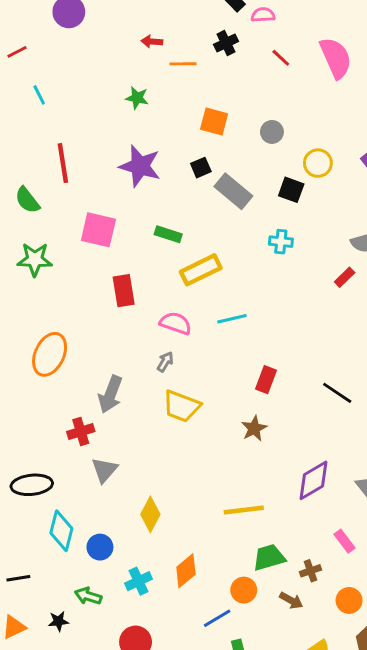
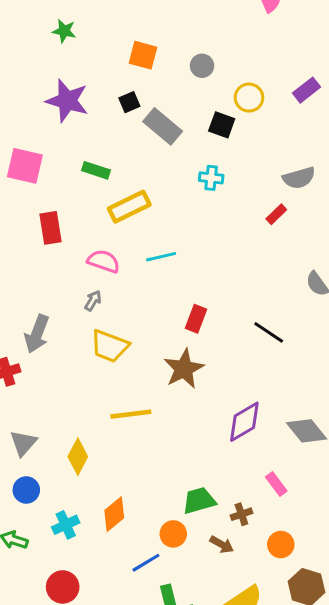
brown star: (254, 428) -> (184, 369), size x1.5
gray triangle: (104, 470) -> (23, 443), moved
yellow line: (244, 510) -> (131, 414), moved

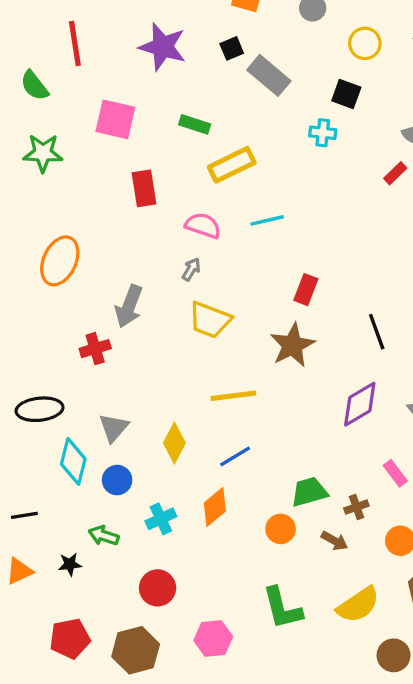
black square: (222, 125) -> (346, 94), moved
black line: (269, 332) -> (377, 332), moved, turned 36
blue line: (146, 563) -> (235, 456), moved

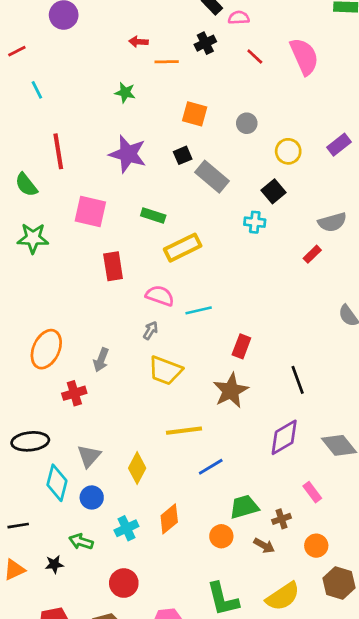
black square: (346, 94) -> (273, 191), turned 30
cyan line: (267, 220) -> (199, 310), moved
orange ellipse: (60, 261) -> (46, 349), moved
gray arrow: (129, 306) -> (101, 360), size x0.7
blue line: (235, 456) -> (211, 467), moved

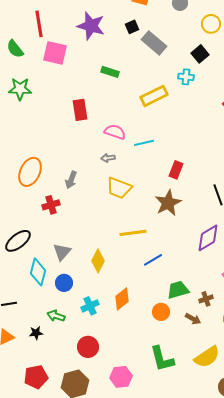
pink square: (90, 211) -> (55, 53), moved
yellow rectangle: (183, 248) -> (154, 96), moved
gray arrow: (151, 330) -> (108, 158), turned -128
black ellipse: (30, 441) -> (18, 241), turned -32

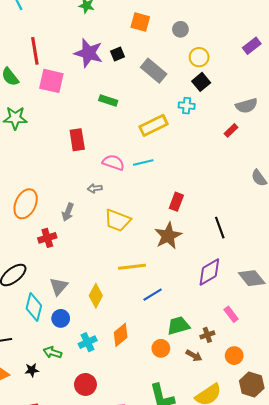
yellow circle: (211, 24) -> (199, 57), moved
black square: (132, 27) -> (117, 54), moved
cyan line: (144, 143) -> (143, 162), moved
gray arrow: (108, 158) -> (95, 188), moved

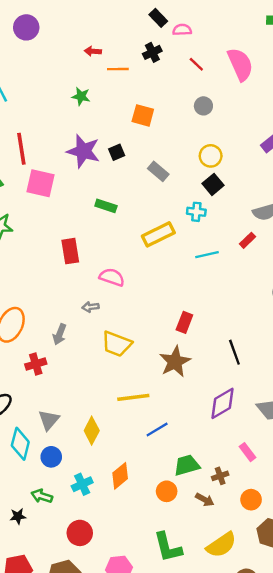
gray circle: (180, 29) -> (203, 106), moved
gray rectangle: (154, 71) -> (158, 171), size x0.7
cyan line: (143, 162) -> (207, 255), moved

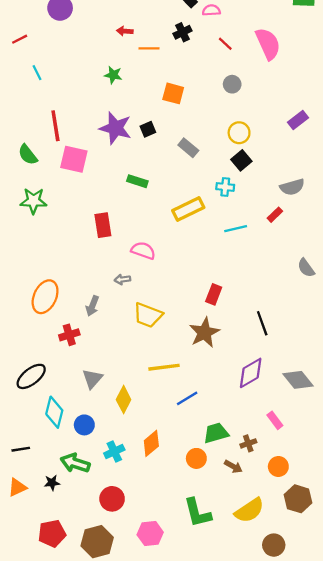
gray triangle: (49, 420) -> (92, 379), moved
green arrow: (42, 496) -> (75, 463), size x1.4

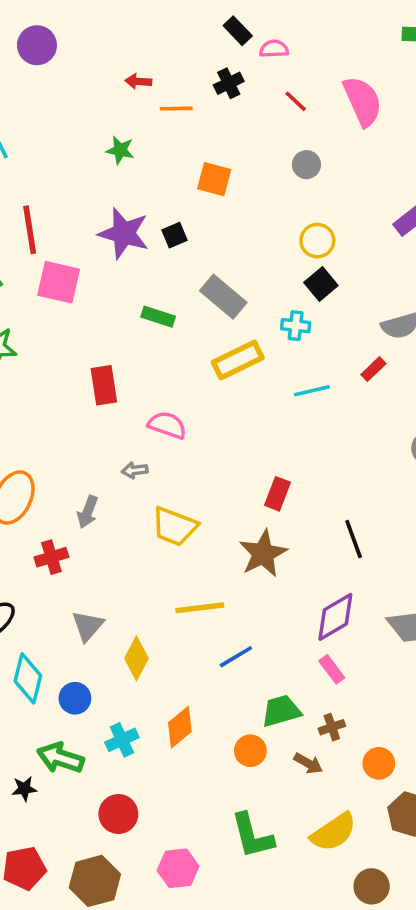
gray rectangle: (188, 148) -> (223, 297), moved, size x1.4
pink rectangle: (275, 420) -> (332, 669), moved

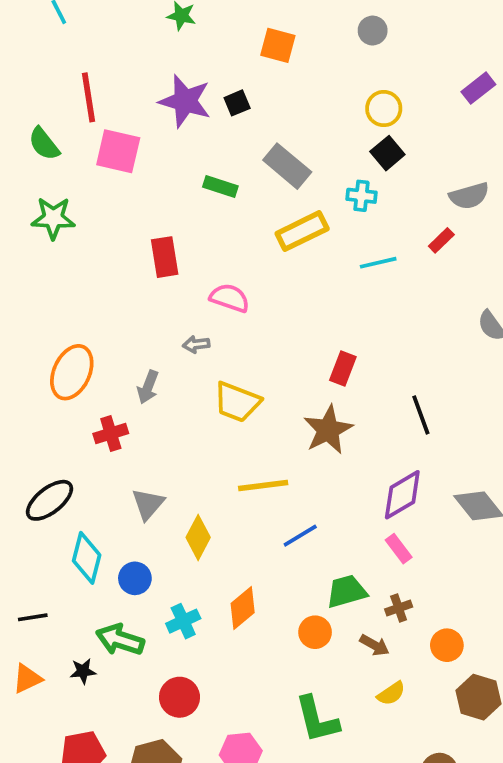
yellow semicircle: (334, 832) -> (391, 693), moved, size x0.6

